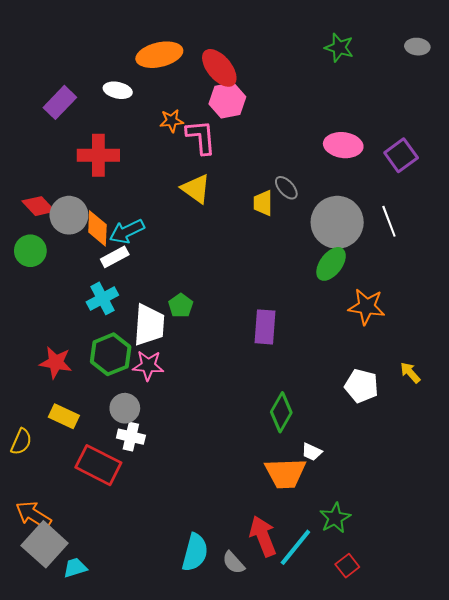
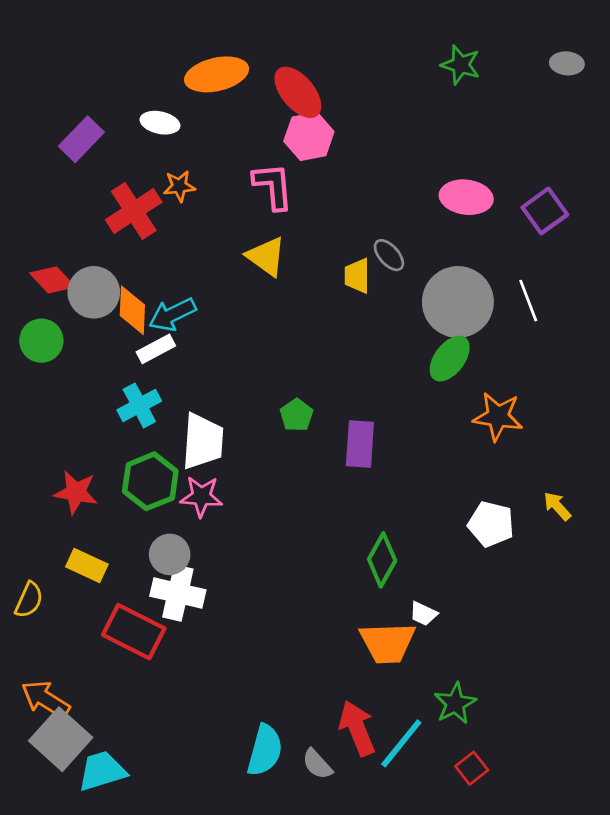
orange star: (172, 121) -> (179, 186), moved
red cross: (98, 155) -> (134, 211), turned -33
green pentagon: (181, 306) -> (297, 415), moved
white cross: (131, 437) -> (178, 593), size x1.4
cyan trapezoid: (75, 568) -> (102, 771), size x1.5

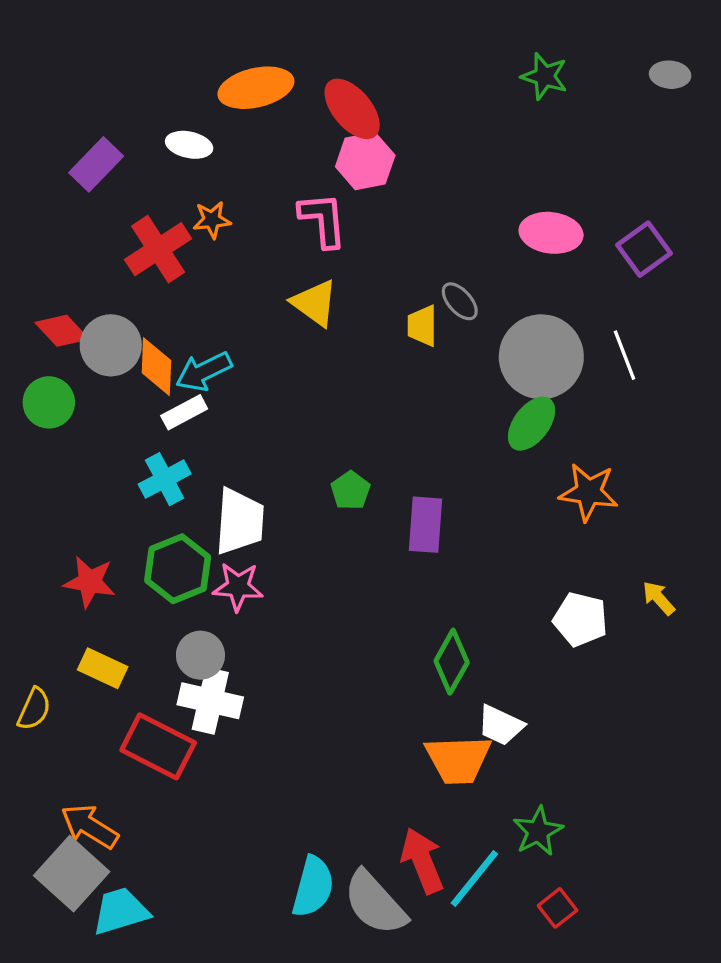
white trapezoid: (423, 614) -> (501, 725), size x1.4
orange arrow: (45, 699) -> (90, 826), moved
gray semicircle: (317, 764) -> (375, 903), size x1.8

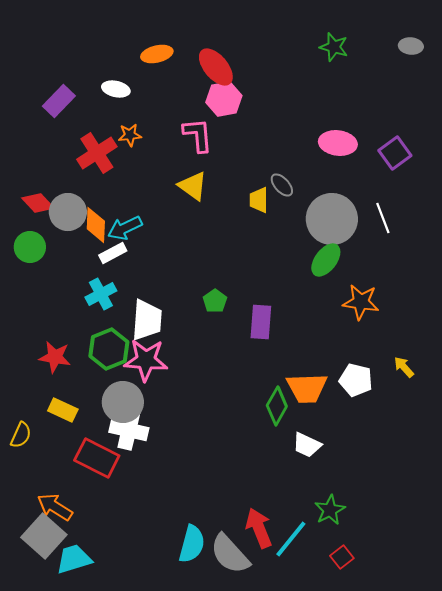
orange ellipse: (256, 88) -> (157, 54), size x0.7
pink star: (238, 587) -> (146, 360), size x1.4
gray circle: (200, 655) -> (123, 402), size x1.4
orange trapezoid: (458, 760) -> (307, 388), moved

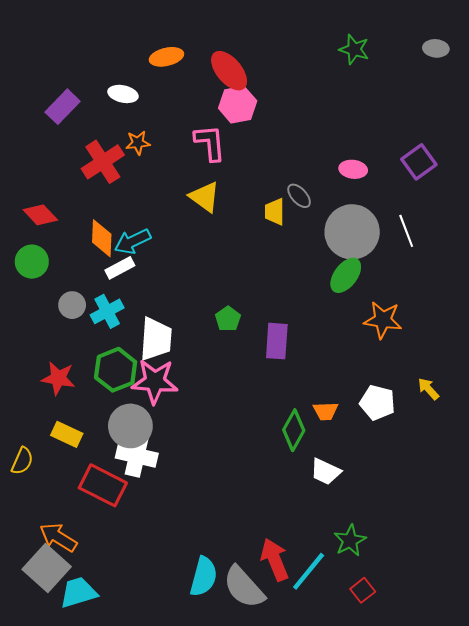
pink ellipse: (338, 143) -> (353, 169), moved, size x0.7
gray circle: (68, 212) -> (72, 305), moved, size x0.7
orange trapezoid: (307, 388) -> (326, 411), size x0.6

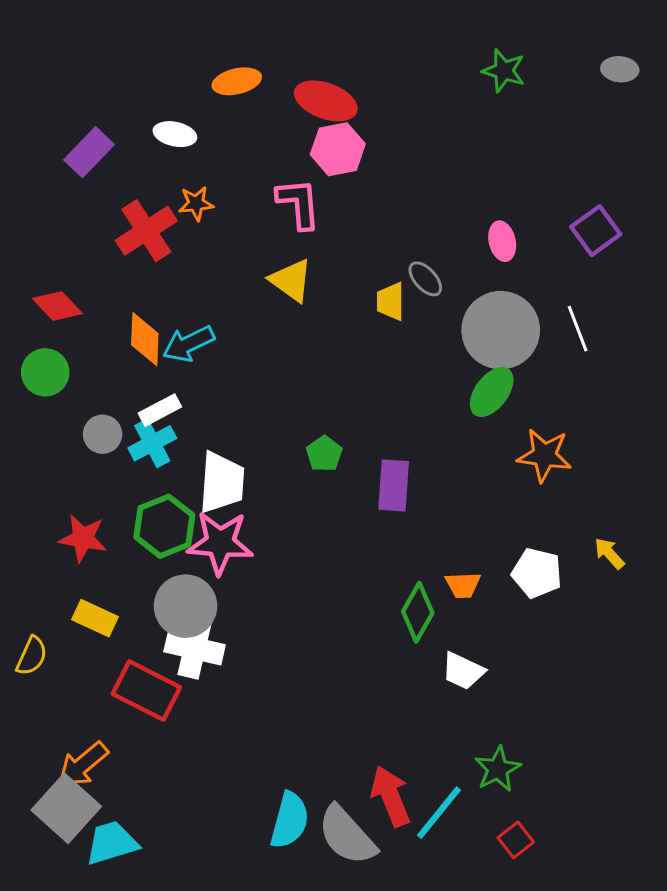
red ellipse: (229, 71) -> (326, 101), turned -30
pink ellipse: (353, 169) -> (502, 241), turned 70
white rectangle: (120, 268) -> (160, 410), moved
orange arrow: (58, 537) -> (83, 764), turned -72

